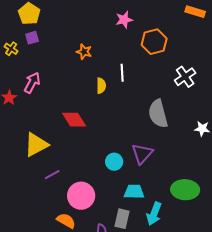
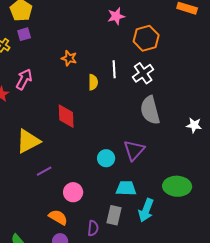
orange star: (84, 52) -> (69, 58), moved
white cross: (185, 77) -> (143, 73), moved
red diamond: (74, 120) -> (66, 116), turned 30
pink circle: (81, 196) -> (73, 192), size x0.7

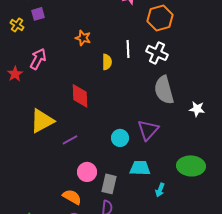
white cross: (143, 73) -> (157, 53), turned -30
white star: (194, 125) -> (197, 109), moved
purple line: (44, 171) -> (70, 140), moved
cyan arrow: (146, 210) -> (160, 190), size x0.6
gray rectangle: (114, 215) -> (109, 184), moved

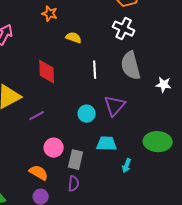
white line: (128, 49) -> (95, 70), moved
yellow semicircle: (107, 62) -> (74, 38), turned -70

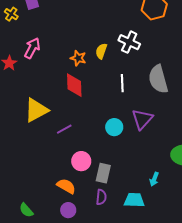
orange star: (50, 14) -> (78, 58), moved
white cross: (124, 29) -> (129, 42), moved
yellow semicircle: (74, 38) -> (101, 51), turned -91
cyan trapezoid: (107, 144) -> (134, 200), moved

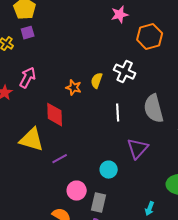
red diamond: (74, 85) -> (55, 115), moved
yellow triangle: (36, 110) -> (32, 140), turned 44
cyan circle: (114, 127) -> (109, 170), moved

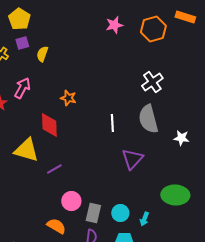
orange hexagon: (150, 37) -> (153, 29), moved
white cross: (125, 72) -> (152, 82), moved, turned 30
yellow semicircle: (97, 81) -> (42, 54), moved
cyan circle: (109, 170) -> (120, 213), moved

